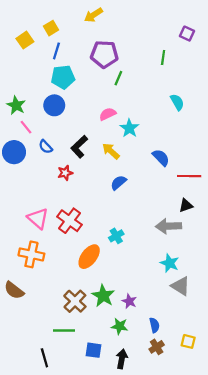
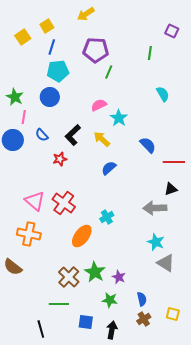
pink line: (26, 127) -> (24, 117), turned 48

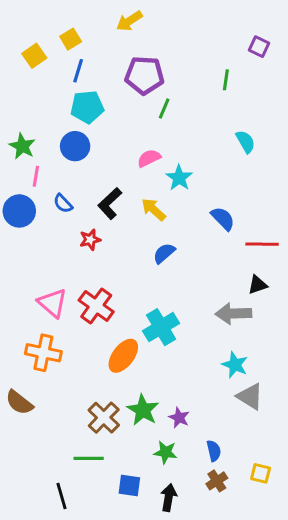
cyan cross: (107, 217) -> (161, 327), size x1.6

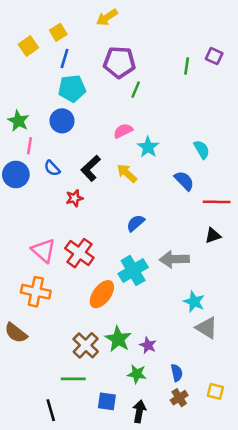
purple square: (259, 47) -> (214, 56), moved
cyan semicircle: (245, 142) -> (202, 150), moved
blue semicircle: (164, 253) -> (136, 223), moved
gray arrow: (233, 314) -> (174, 259), moved

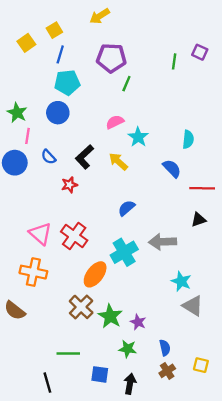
cyan semicircle: (202, 150) -> (188, 139), turned 36
brown cross: (86, 345) -> (81, 307), moved

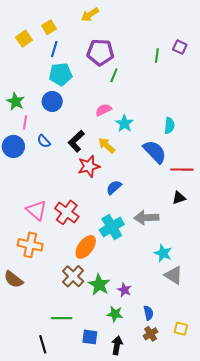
blue semicircle: (172, 169) -> (155, 152), size x1.4
red star: (69, 185) -> (89, 166), moved, size x1.5

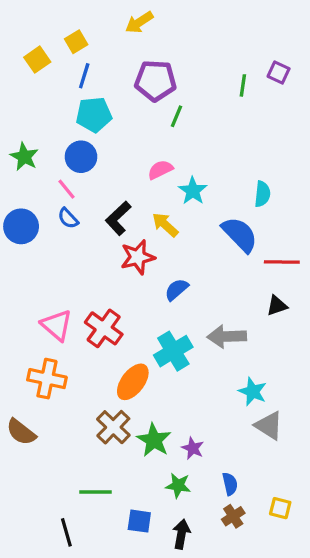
pink line: (25, 122) -> (66, 189), moved, turned -48

